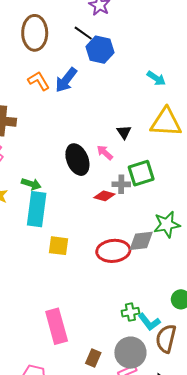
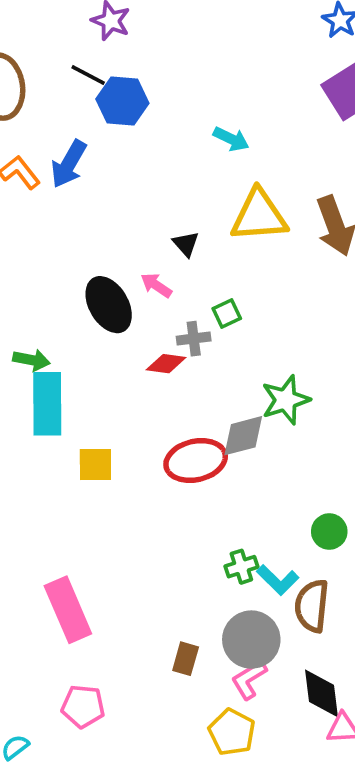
green square: (141, 173) -> (227, 314), size x0.6
pink rectangle: (57, 326) -> (68, 610), moved

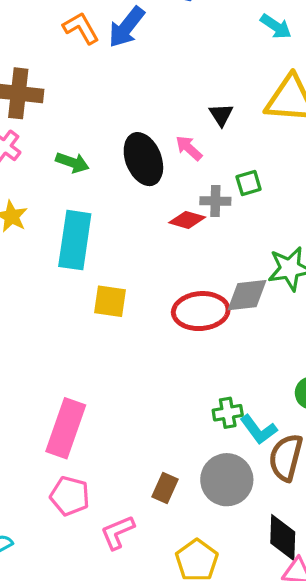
green arrow: (31, 360) -> (72, 163), moved
pink rectangle: (68, 610) -> (66, 428), turned 34
pink L-shape: (249, 680) -> (118, 532), moved
pink pentagon: (83, 706) -> (70, 496), moved

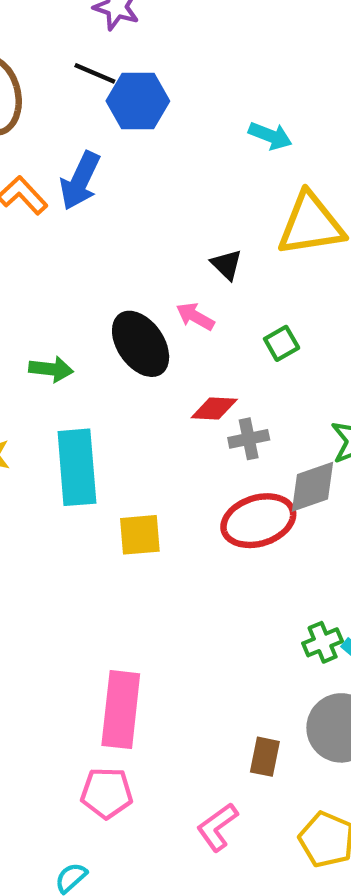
gray cross: (215, 201) -> (249, 439), moved
pink pentagon: (70, 496) -> (107, 793), moved

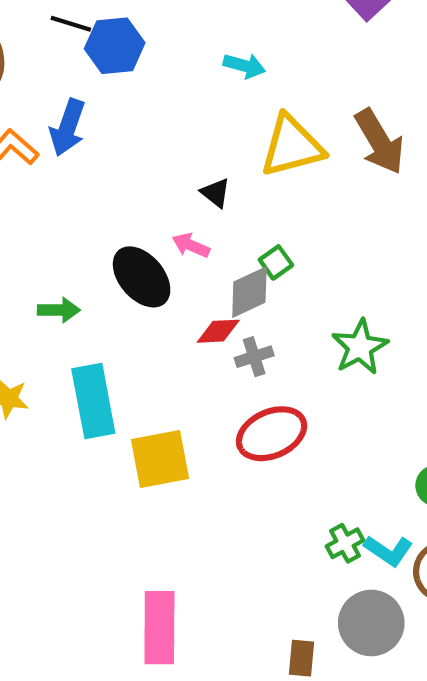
gray diamond: (313, 487) -> (249, 292), moved
yellow square: (140, 535) -> (160, 459), size x1.4

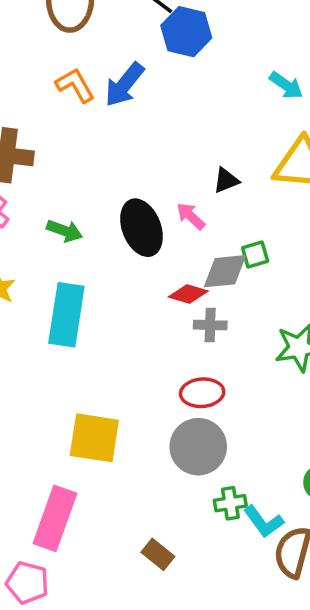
black triangle: (216, 193) -> (226, 180), turned 40
red ellipse: (272, 434) -> (202, 393), size x0.7
yellow square: (160, 459) -> (94, 438), moved
gray circle: (371, 623) -> (198, 447), moved
brown rectangle: (301, 658) -> (158, 554), moved, turned -76

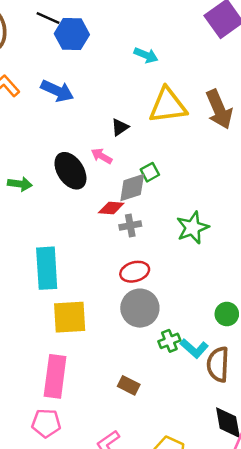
blue arrow: (124, 85) -> (57, 91), moved, turned -92
cyan rectangle: (66, 315) -> (47, 268), moved

